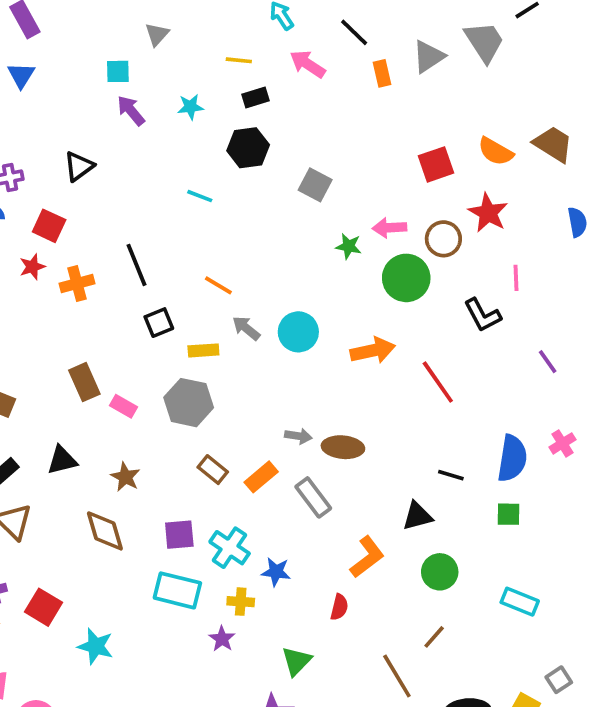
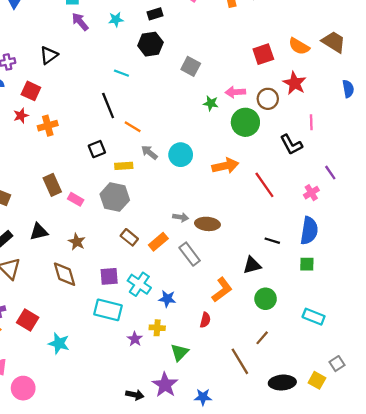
black line: (136, 265) -> (108, 106), moved
pink cross: (562, 443) -> (311, 193), moved
yellow cross: (241, 602) -> (157, 328), moved

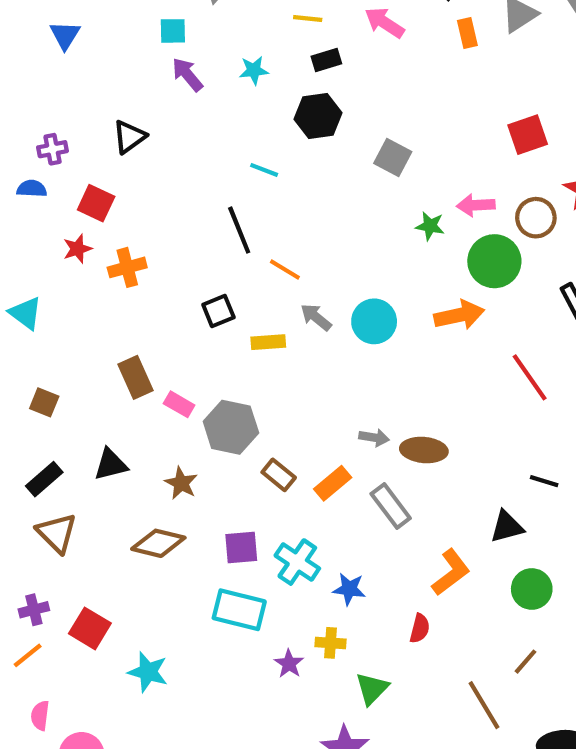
orange arrow: (225, 166) -> (459, 315), moved
gray hexagon: (115, 197) -> (231, 427), moved
brown diamond: (64, 274) -> (158, 543), turned -60

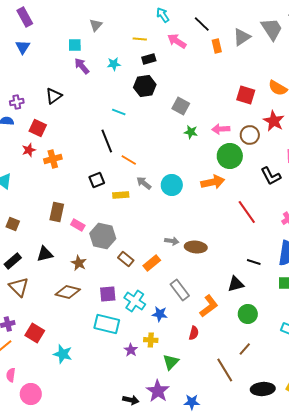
red square: (528, 135) -> (246, 95), turned 36
green star: (430, 226) -> (191, 132), moved
brown rectangle: (136, 377) -> (57, 212), turned 36
gray rectangle: (391, 506) -> (180, 290), moved

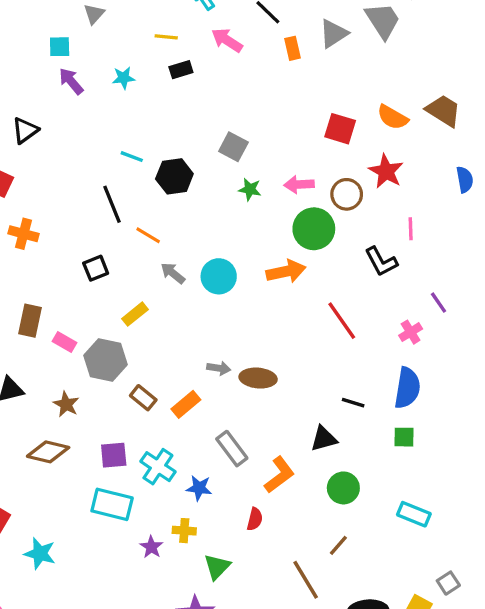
black hexagon: (145, 86) -> (174, 176), moved
orange cross: (53, 159) -> (23, 234), turned 30
yellow rectangle: (121, 195) -> (135, 314), moved, turned -35

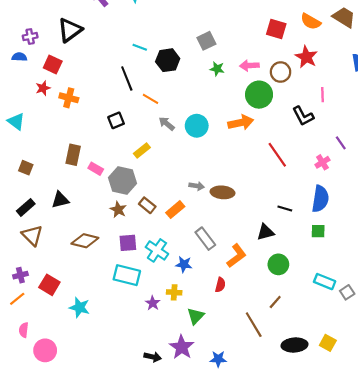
black triangle: (25, 130) -> (70, 30), size x1.4
gray square: (233, 147) -> (206, 41), turned 36
brown star: (66, 404) -> (118, 210), moved
gray square: (448, 583) -> (347, 292), moved

